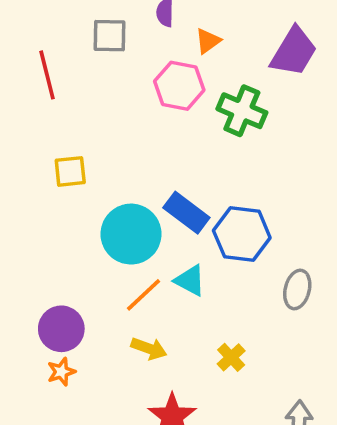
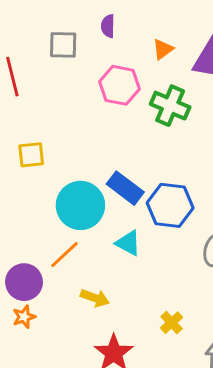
orange triangle: (208, 41) -> (163, 49), moved
orange line: (144, 295) -> (65, 255), moved
yellow cross: (231, 357) -> (172, 323), moved

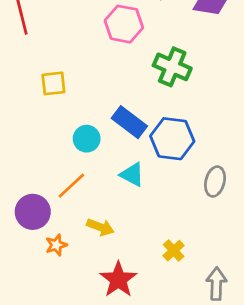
green cross: (170, 106) -> (172, 67), moved
yellow square: (31, 155) -> (53, 83), moved
cyan circle: (80, 205) -> (87, 139), size x0.6
orange star: (24, 317) -> (56, 245), moved

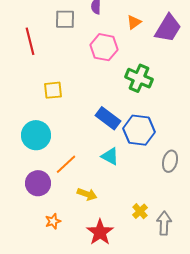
cyan circle: (87, 139) -> (36, 135), moved, size x1.5
orange star: (56, 245) -> (53, 221), moved
gray arrow: (216, 284) -> (164, 223), moved

